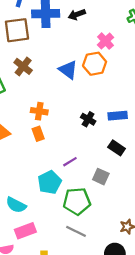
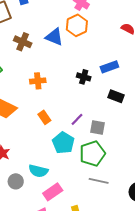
brown cross: (23, 66) -> (23, 42), moved
orange rectangle: (38, 134) -> (44, 117), moved
gray square: (101, 177) -> (97, 127), moved

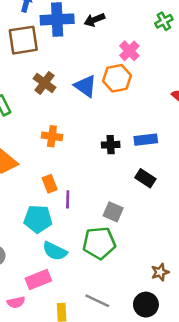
black cross: (84, 77) -> (111, 145), turned -32
purple line: (77, 119) -> (68, 199), moved, turned -56
cyan pentagon: (63, 143) -> (38, 219), moved, turned 30
cyan semicircle: (38, 171) -> (55, 251), moved
gray line: (99, 181) -> (97, 301), moved

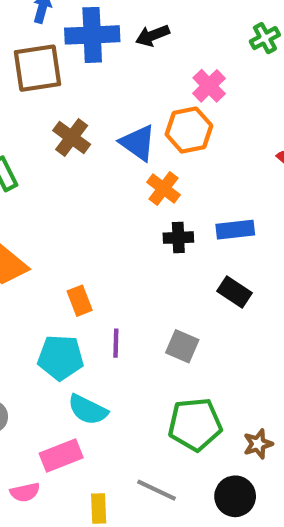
orange cross: (52, 136) -> (163, 188), moved, turned 30
purple line: (68, 199) -> (116, 343), moved
green pentagon: (99, 243) -> (195, 424), moved

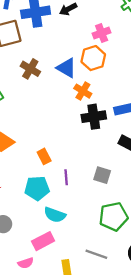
pink cross: (209, 86) -> (102, 33), turned 30
black cross: (178, 238) -> (94, 117), size x1.5

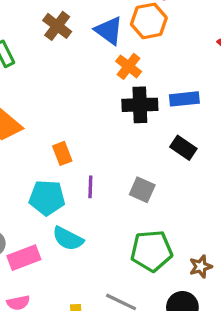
pink rectangle: (43, 241) -> (24, 258), moved

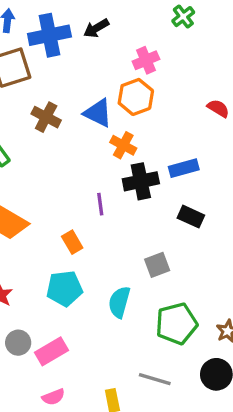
purple line: (90, 187) -> (100, 204), moved
gray square: (142, 190) -> (157, 265), turned -35
cyan semicircle: (68, 239) -> (119, 302), moved, turned 88

